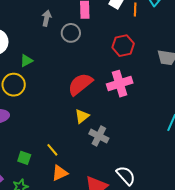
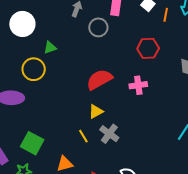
pink cross: (120, 84) -> (138, 85), size x0.7
yellow line: (52, 150) -> (83, 136), moved
green square: (24, 158) -> (32, 143), size x1.6

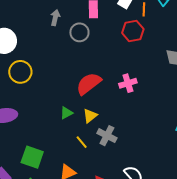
green triangle: (50, 48) -> (66, 113), moved
red hexagon: (148, 48) -> (133, 31), moved
yellow circle: (34, 69) -> (20, 72), moved

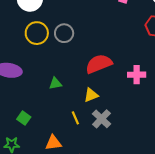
gray circle: (79, 32) -> (64, 33), moved
green triangle: (66, 113) -> (55, 83), moved
green square: (32, 157) -> (24, 118), size x0.6

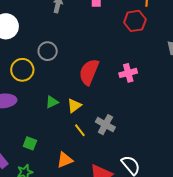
yellow circle: (37, 33) -> (22, 70), moved
red semicircle: (99, 64) -> (89, 72), turned -32
yellow triangle: (91, 95) -> (74, 106), moved

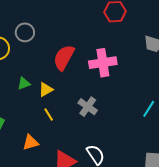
pink cross: (128, 73) -> (103, 63), size x1.5
gray cross: (105, 125) -> (88, 107), moved

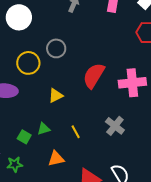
green triangle: (24, 83) -> (44, 129), moved
yellow triangle: (46, 89) -> (56, 96), moved

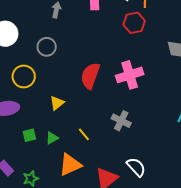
gray circle: (56, 48) -> (47, 47), moved
green square: (24, 137) -> (29, 135), moved, turned -32
orange triangle: (56, 159) -> (70, 165), size x1.4

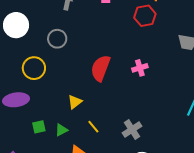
pink cross: (130, 75) -> (140, 68), size x0.6
yellow triangle: (57, 103) -> (75, 102), moved
gray cross: (121, 121) -> (132, 130), moved, turned 30

